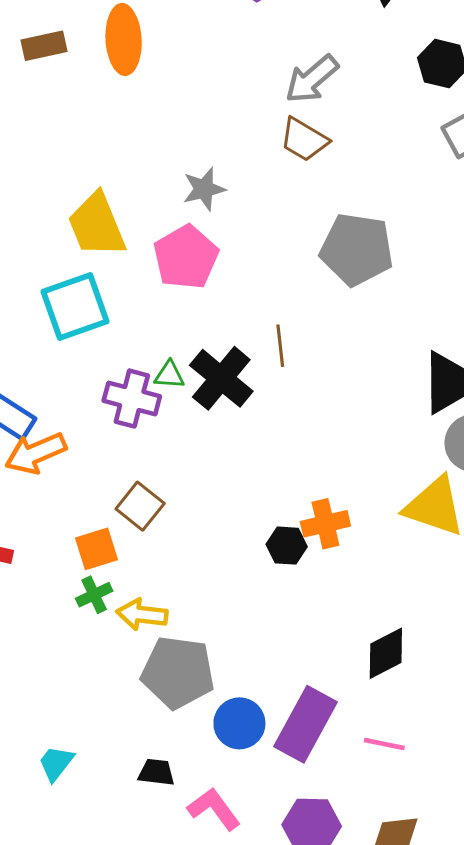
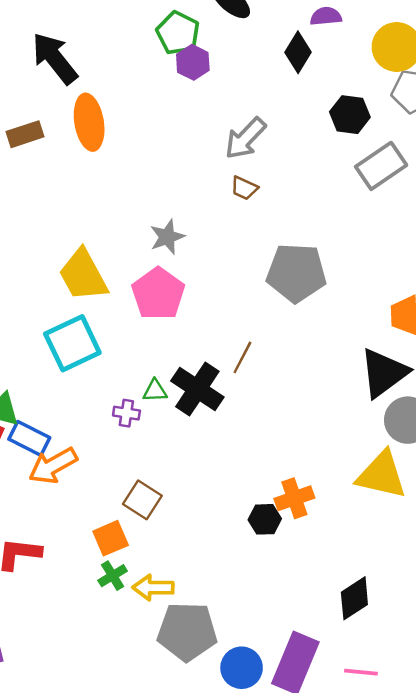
brown trapezoid: (304, 140) -> (244, 188), size x0.7
brown line: (280, 346) -> (242, 357), turned 40
purple cross: (132, 399) -> (126, 413), size x0.6

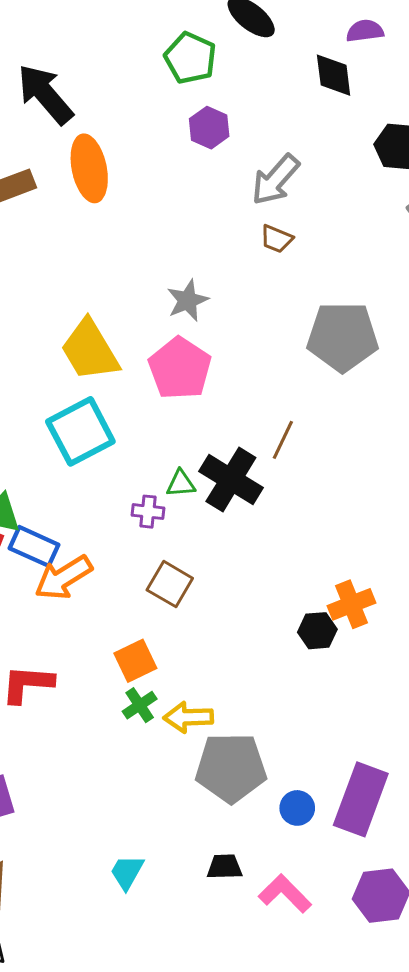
black diamond: (298, 52) -> (334, 75), turned -36
purple hexagon: (193, 62) -> (209, 128), moved
brown square: (142, 500) -> (170, 584), moved
blue circle: (242, 668) -> (297, 808), size x0.7

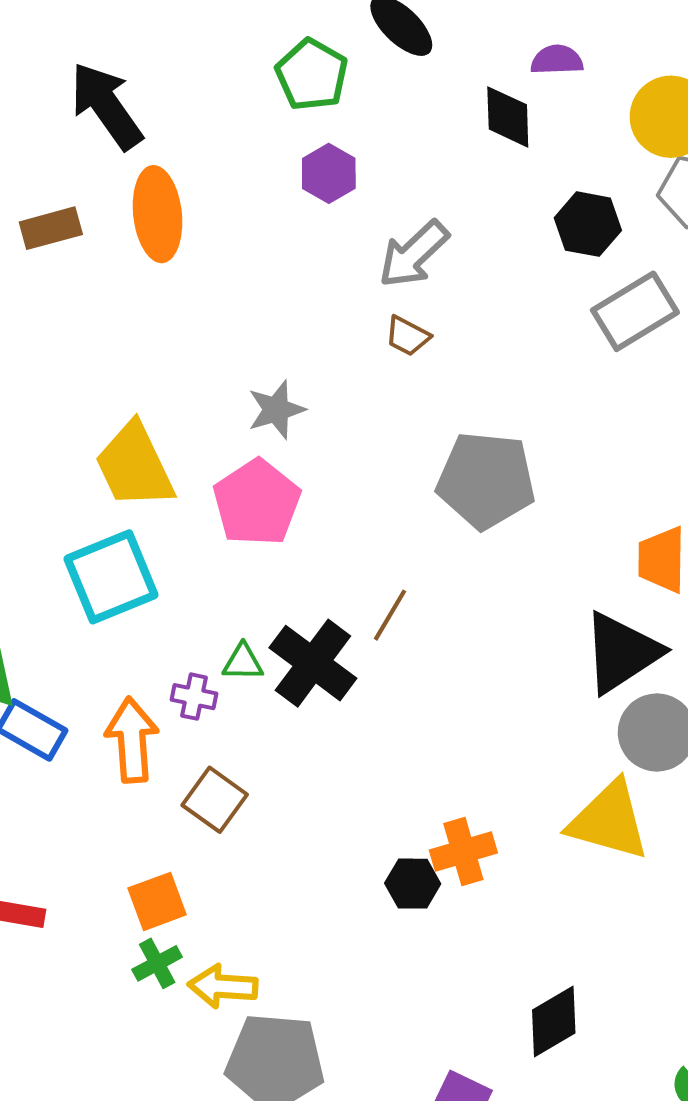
orange arrow: (63, 578) -> (132, 740), moved, turned 112

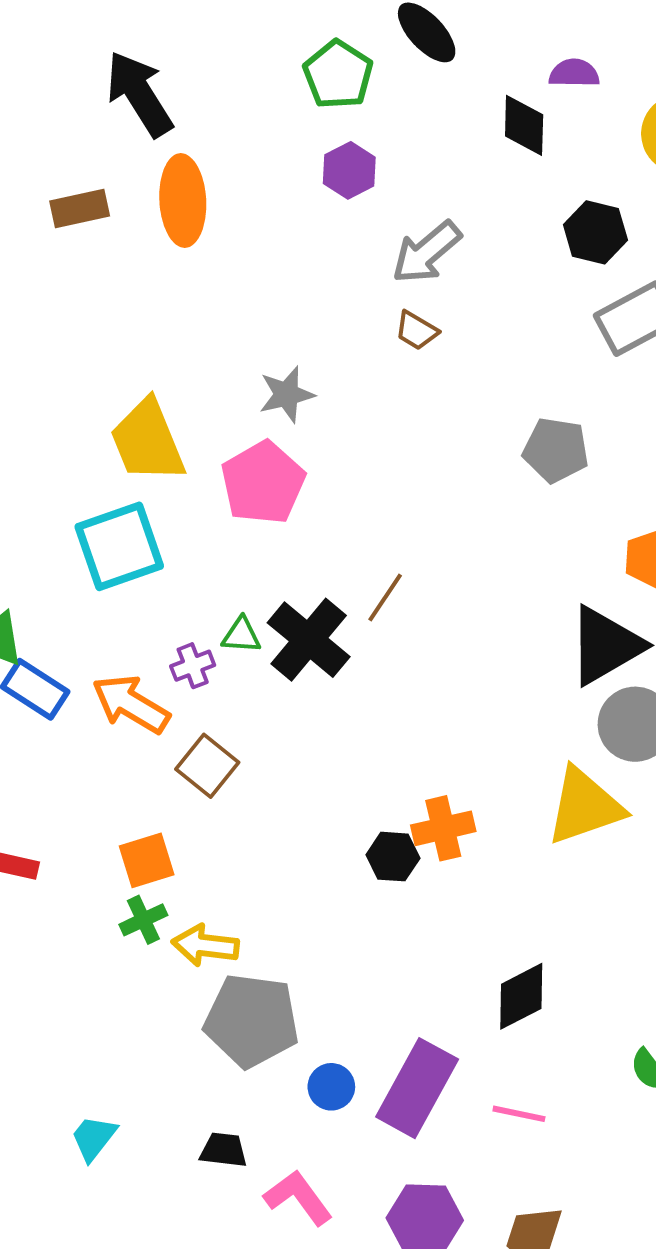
gray pentagon: (486, 480) -> (556, 450), moved, size x0.7
purple cross: (194, 697) -> (193, 666), turned -36
orange arrow: (132, 740) -> (131, 704), turned -58
yellow triangle: (609, 821) -> (585, 806), turned -38

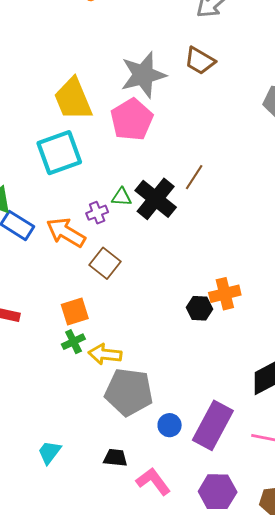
brown trapezoid: (416, 331) -> (200, 61), moved, size x1.4
gray star: (287, 394) -> (143, 75), size x1.6

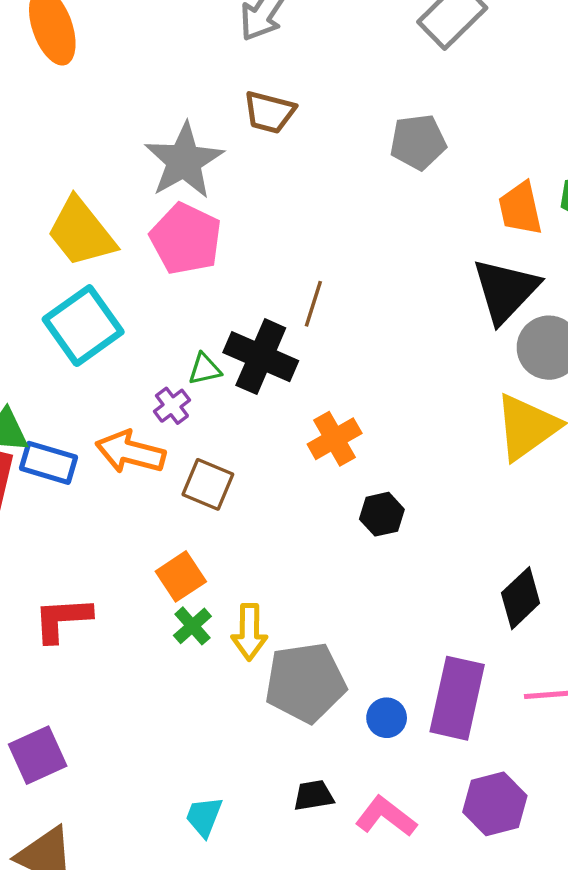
orange cross: (225, 294) -> (335, 439), moved
yellow arrow: (105, 354) -> (249, 632), turned -80

